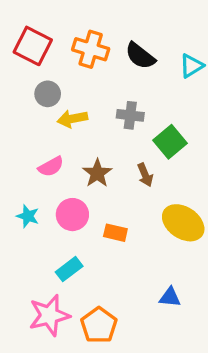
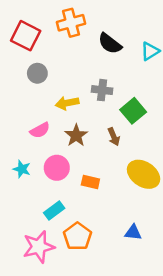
orange cross: (91, 49) -> (71, 23), moved, turned -32
yellow arrow: (72, 119) -> (67, 103), moved
orange pentagon: (99, 325) -> (77, 236), moved

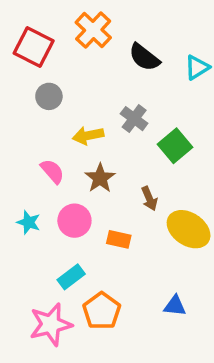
orange cross: (71, 23) -> (93, 30), turned -32
gray cross: (102, 90) -> (134, 119), turned 30
pink semicircle: (40, 130) -> (52, 171), turned -102
brown arrow: (114, 137) -> (149, 199), moved

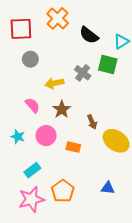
red square: (34, 47) -> (21, 29), turned -30
green square: (175, 146) -> (108, 64), moved, turned -36
cyan rectangle: (71, 277) -> (32, 170), moved

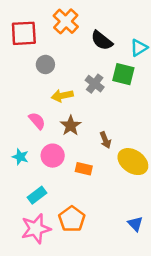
gray circle: (30, 59) -> (45, 64), moved
blue triangle: (108, 188) -> (135, 224), moved, turned 40

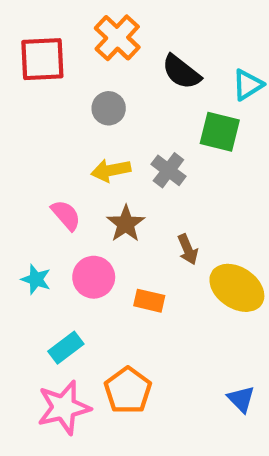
gray circle: (45, 64) -> (109, 108), moved
gray cross: (95, 84) -> (168, 170), moved

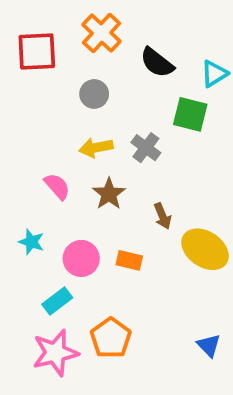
pink circle: (94, 277) -> (81, 258), moved

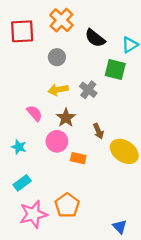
pink circle: (81, 258) -> (57, 141), moved
cyan rectangle: (57, 301) -> (22, 183), moved
blue triangle: (209, 345) -> (120, 227), moved

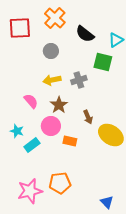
gray cross: (88, 90) -> (79, 80), turned 35
cyan rectangle: (22, 183) -> (32, 145), moved
orange pentagon: (67, 205) -> (60, 183), turned 30

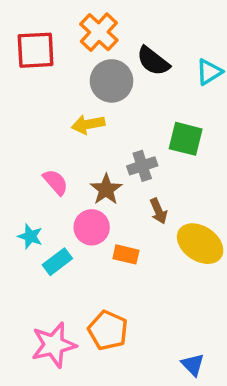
gray circle: (51, 51) -> (112, 81), moved, size x1.5
green square: (103, 62) -> (186, 139), moved
yellow arrow: (52, 80) -> (88, 124), moved
gray cross: (79, 80) -> (142, 166), moved
orange pentagon: (60, 183) -> (108, 330), turned 30

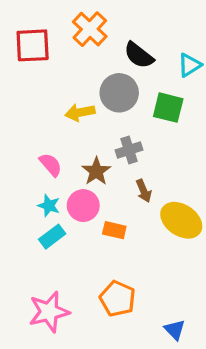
gray circle: (112, 81) -> (119, 93), moved
green square: (186, 139) -> (168, 108), moved
cyan star: (30, 236) -> (49, 206), moved
orange pentagon: (108, 330) -> (118, 299), moved

